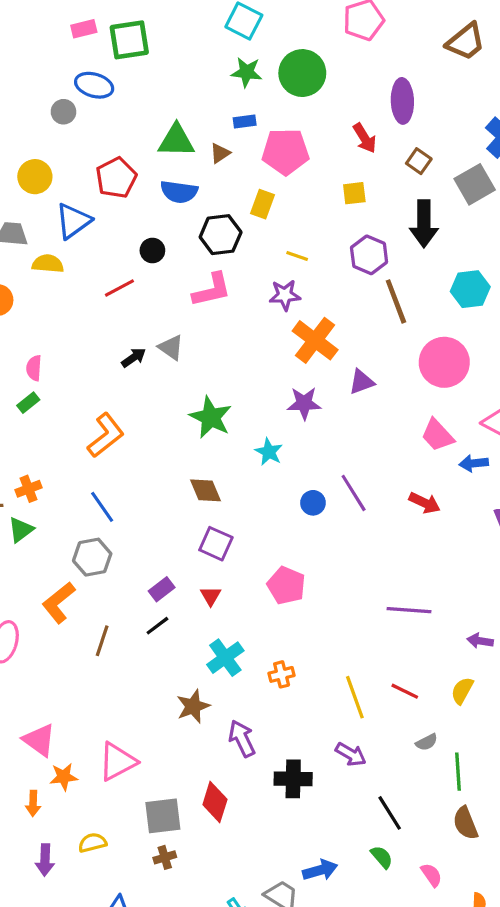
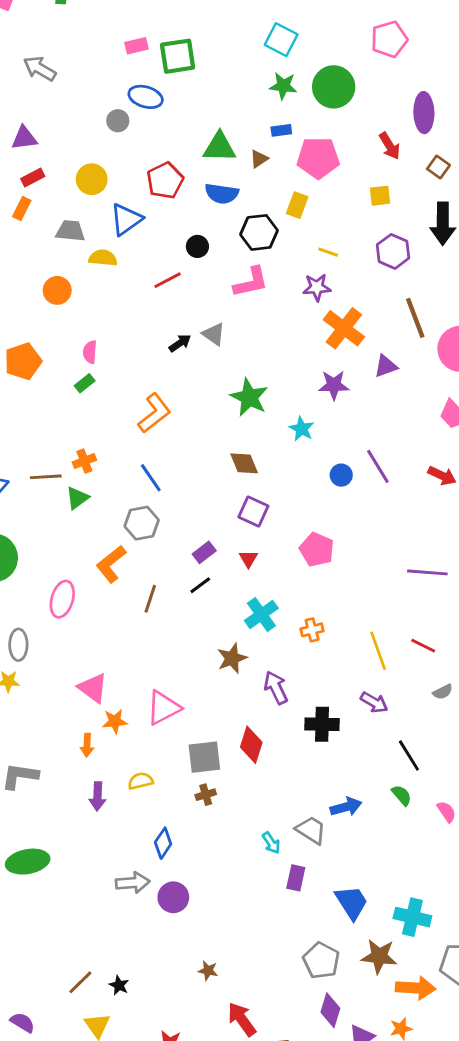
brown line: (396, 301) -> (415, 318), moved

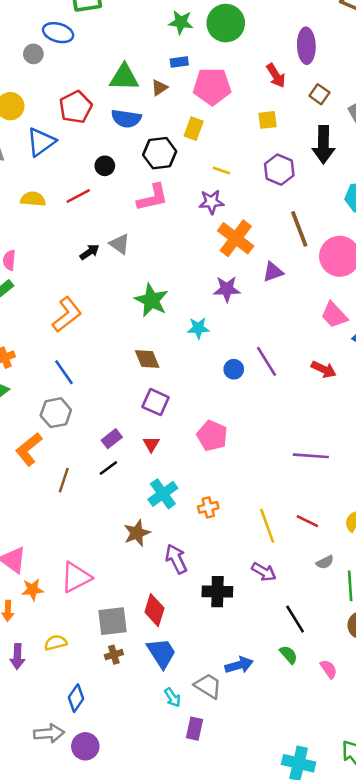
yellow semicircle: (103, 258) -> (33, 199), moved
cyan star: (302, 429) -> (198, 328), turned -30
blue trapezoid: (352, 902) -> (162, 653), moved

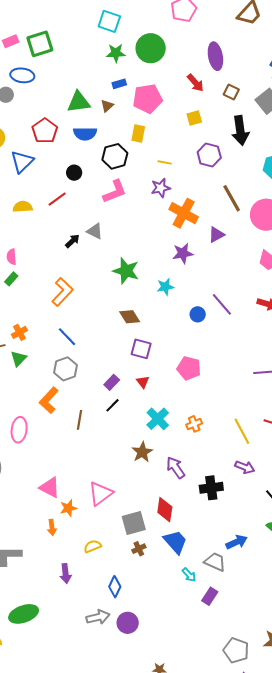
purple arrow: (17, 657) -> (66, 574), moved
purple rectangle: (195, 729) -> (210, 596), turned 30

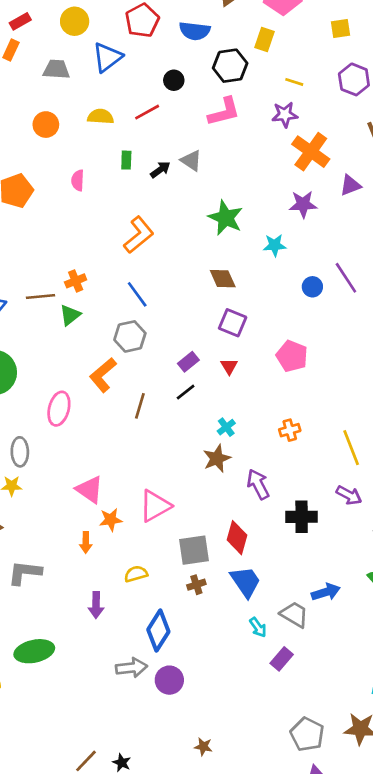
green rectangle: (11, 279) -> (126, 160), moved, turned -48
cyan cross: (158, 419) -> (226, 427), moved, size x0.6
blue diamond: (115, 587) -> (158, 631), size x1.4

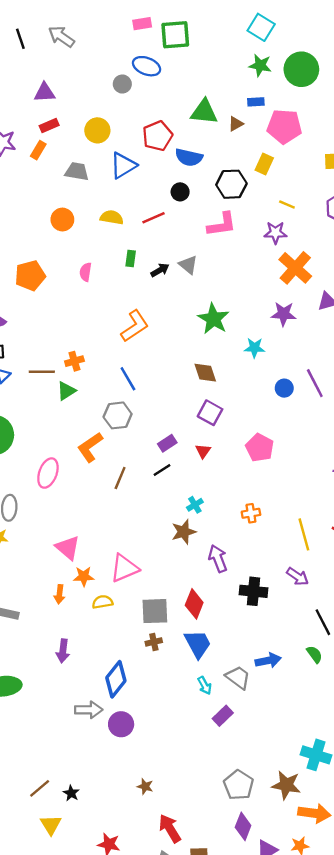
blue semicircle: (195, 31) -> (189, 157), moved
yellow semicircle: (136, 574) -> (103, 602), moved

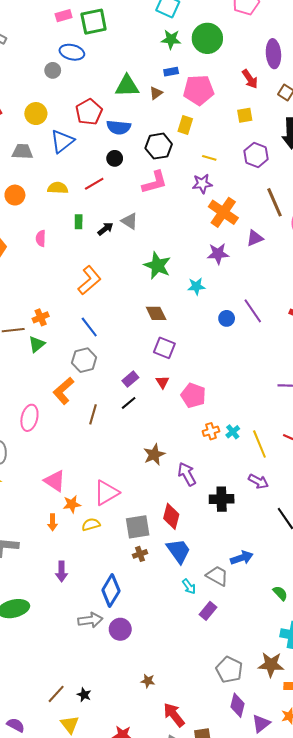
pink pentagon: (260, 448) -> (193, 395), moved
cyan cross: (195, 505) -> (233, 432), moved
green semicircle: (314, 654) -> (280, 593), moved

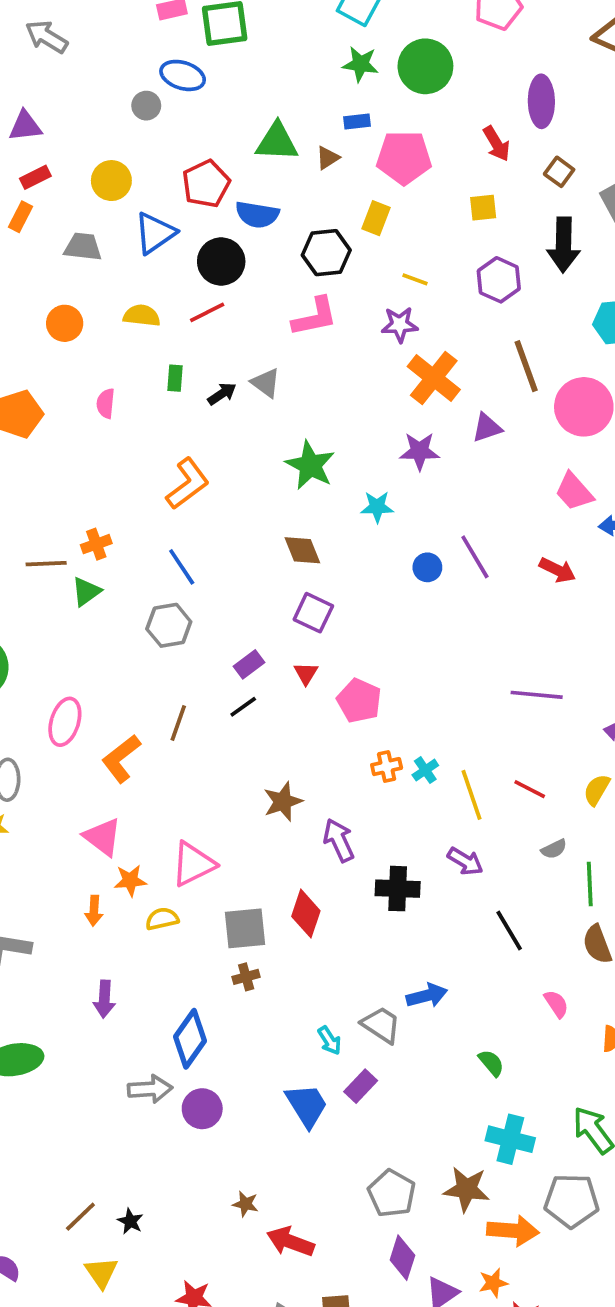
black circle: (115, 158) -> (221, 262), moved, size x1.6
orange L-shape: (63, 391) -> (121, 759), moved
blue trapezoid: (179, 551) -> (307, 1105), moved
red arrow: (174, 715) -> (290, 1242), moved, turned -35

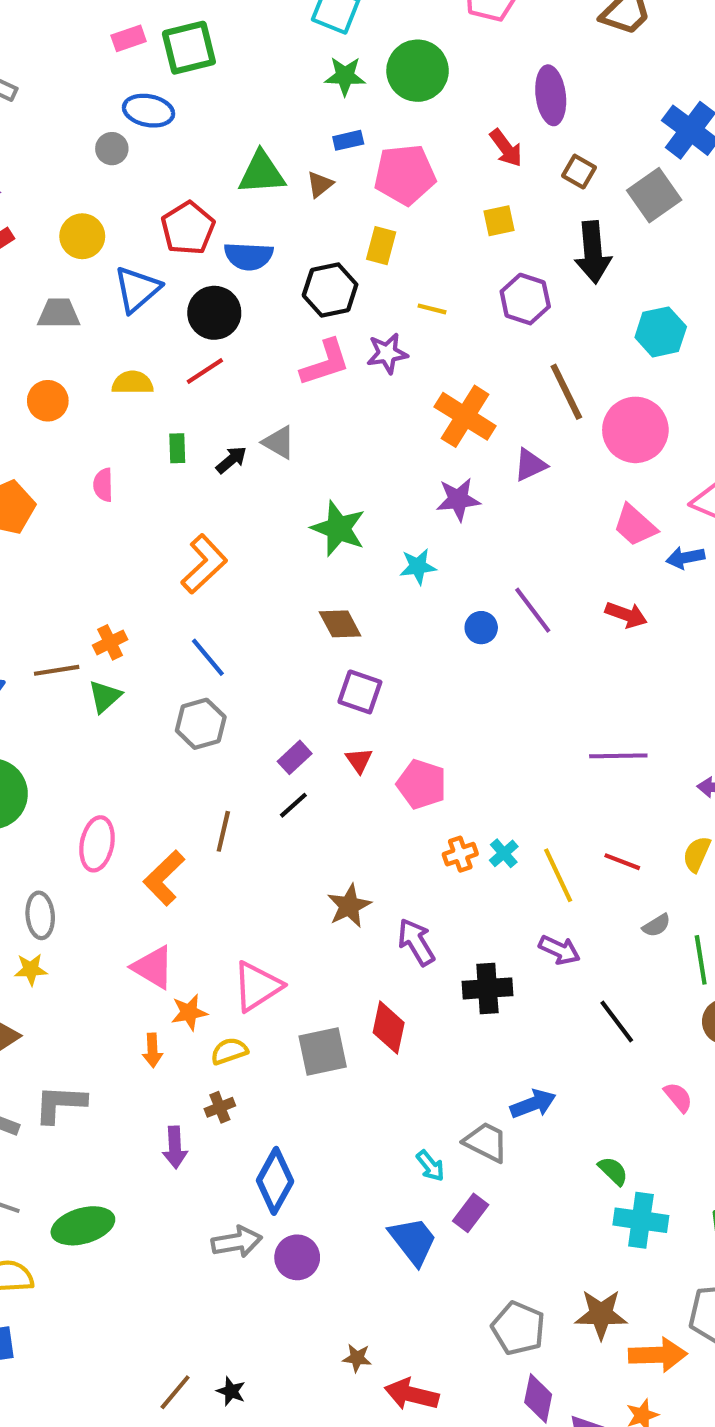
purple star: (400, 325) -> (387, 353), moved
brown cross: (246, 977) -> (220, 1107), moved
cyan cross: (510, 1139) -> (641, 1220), moved

